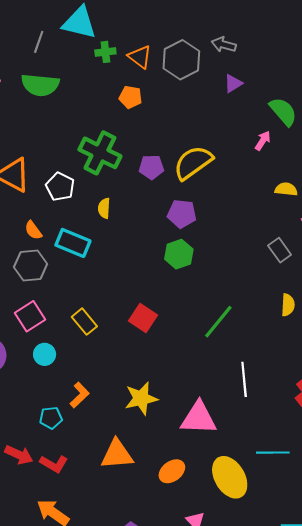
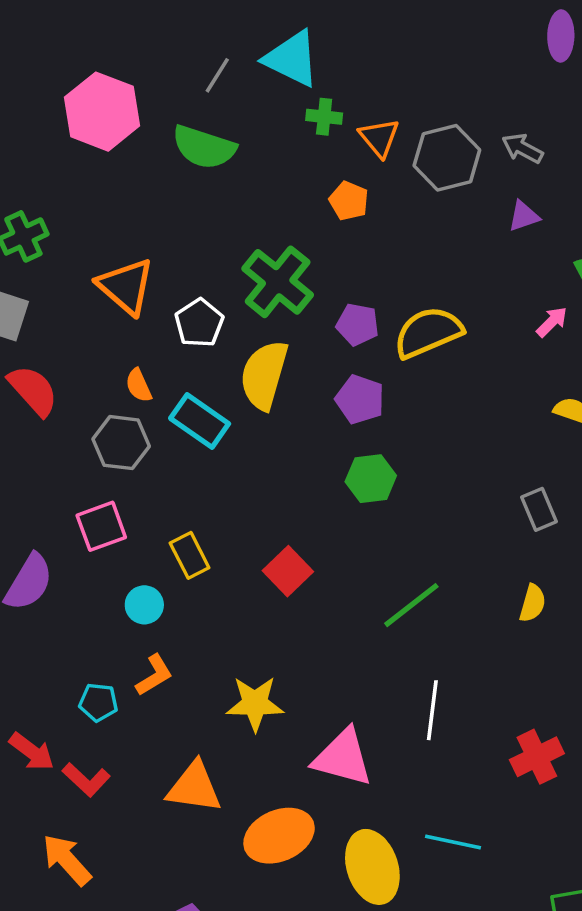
yellow semicircle: (104, 208) -> (264, 375), size x2.0
purple pentagon: (182, 214) -> (360, 399), moved
cyan circle: (45, 354) -> (144, 605), moved
orange ellipse: (172, 471) -> (279, 836), size x1.5

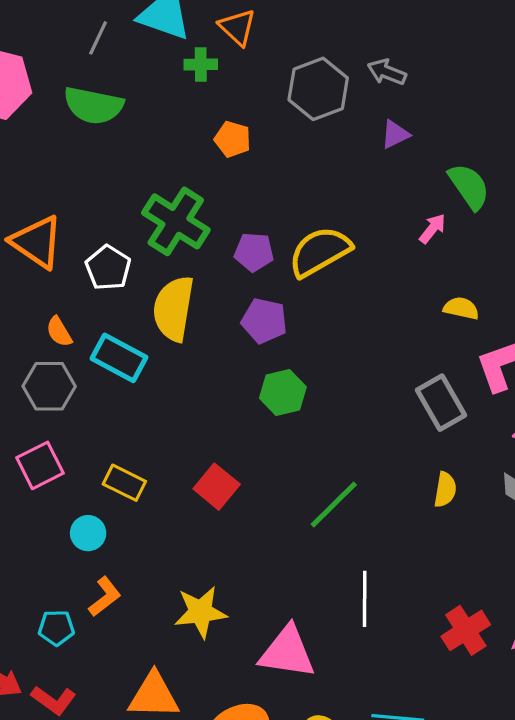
orange triangle: (379, 138) -> (237, 27), moved
gray rectangle: (539, 509) -> (441, 403), size x1.4
yellow rectangle: (190, 555) -> (124, 483), turned -30

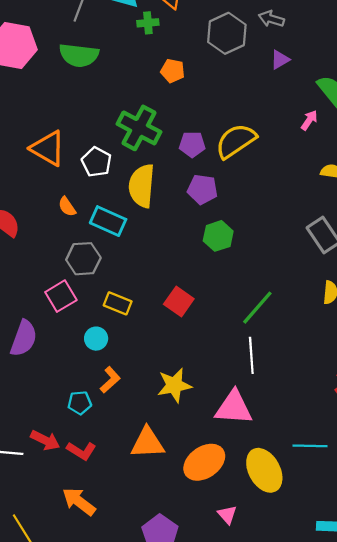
gray hexagon: (49, 386) -> (83, 259), moved
white line: (365, 599) -> (251, 355), moved

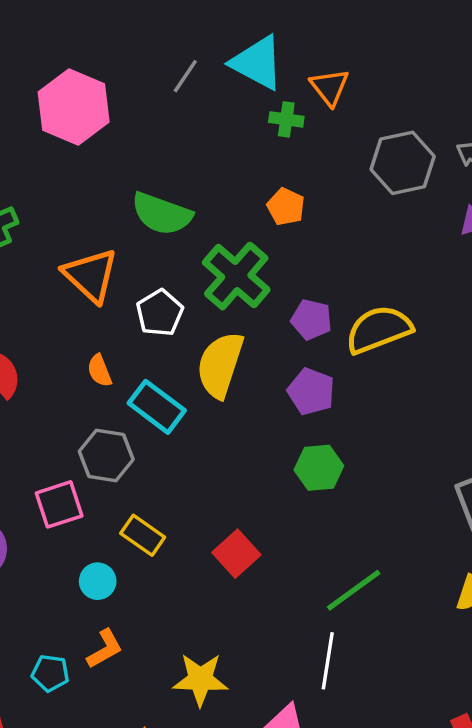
green semicircle: (79, 55) -> (162, 214), moved
orange pentagon: (173, 71) -> (286, 207), moved

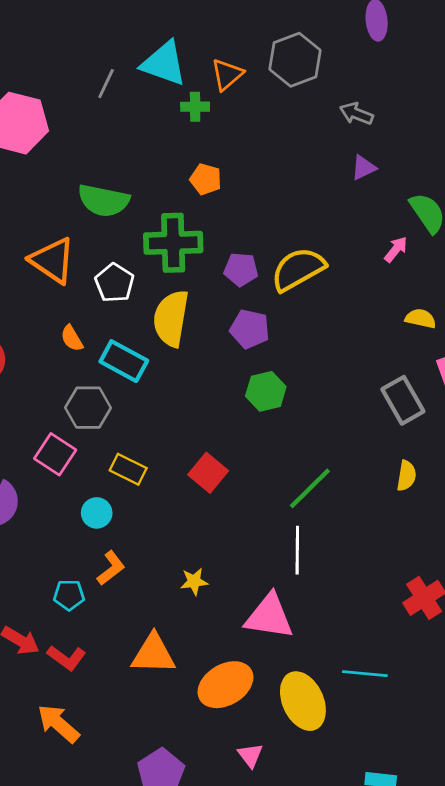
orange triangle: (330, 87) -> (227, 74), turned 36
gray hexagon: (403, 163) -> (295, 60), moved
green cross: (236, 276) -> (173, 243), turned -34
pink square: (59, 504) -> (55, 454), turned -30
yellow star: (200, 679) -> (194, 581), size x0.6

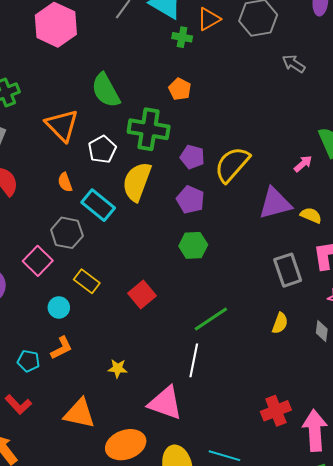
purple triangle: (364, 168) -> (275, 203), moved, size x1.8
green semicircle: (104, 201) -> (106, 90), turned 39
yellow semicircle: (298, 269) -> (232, 164), turned -30

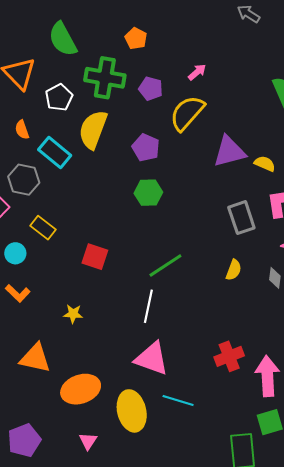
purple pentagon: (192, 157) -> (151, 89), moved
pink arrow: (303, 164) -> (197, 72), moved
red square: (142, 294) -> (95, 257), moved, turned -32
orange L-shape: (61, 348) -> (18, 293), turned 70
pink triangle: (165, 403) -> (152, 359), moved

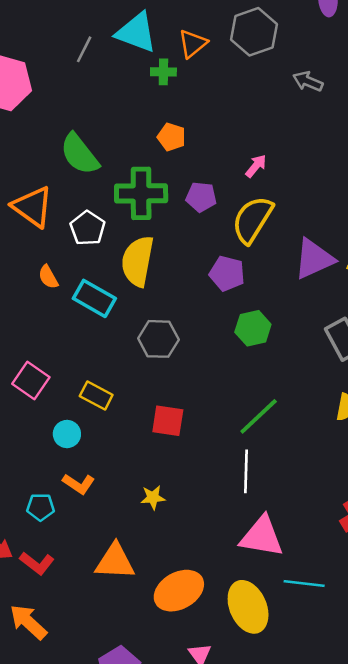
purple pentagon: (146, 148) -> (227, 273), moved
gray hexagon: (24, 180) -> (158, 339), moved
green hexagon: (148, 193) -> (253, 328), moved

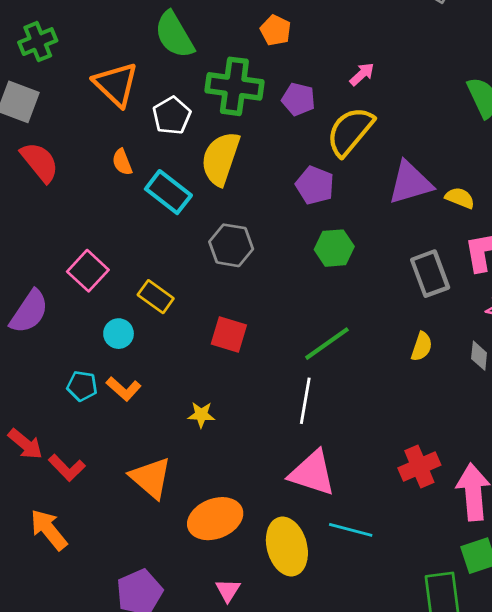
cyan pentagon: (40, 507) -> (82, 386), moved
orange triangle: (115, 562) -> (151, 478), turned 30

